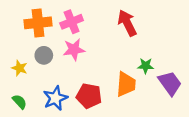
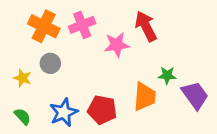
orange cross: (38, 23) -> (44, 26), turned 32
pink star: (74, 50) -> (117, 45), moved

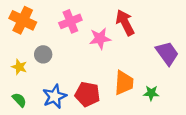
orange cross: (44, 26) -> (23, 20), moved
green star: (167, 75) -> (151, 93), moved
purple trapezoid: (195, 95) -> (167, 53), moved

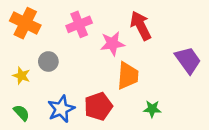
orange trapezoid: (124, 83) -> (128, 76), moved
green star: (151, 93) -> (152, 109), moved
red pentagon: (88, 94) -> (98, 106), turned -30

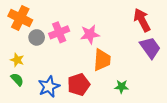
pink cross: (79, 24) -> (59, 32), moved
red arrow: (141, 26) -> (142, 20), moved
gray circle: (48, 62) -> (37, 37), moved
green semicircle: (21, 113) -> (17, 79), moved

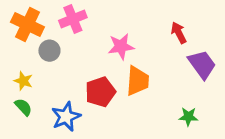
red arrow: (142, 20) -> (179, 33), moved, size x0.7
pink cross: (59, 32) -> (73, 19), moved
red pentagon: (79, 85) -> (100, 92), moved
green star: (122, 87) -> (188, 117), moved

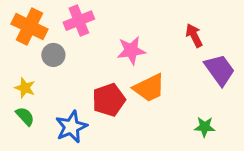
orange trapezoid: (137, 81) -> (149, 88), turned 60

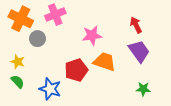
purple trapezoid: (220, 70) -> (139, 51), moved
orange trapezoid: (149, 88) -> (105, 62), turned -135
blue star: (71, 127) -> (50, 89), turned -30

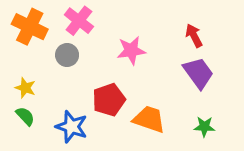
pink cross: (55, 15) -> (79, 21), turned -30
gray circle: (37, 39) -> (67, 55), moved
orange trapezoid: (105, 62) -> (149, 119), moved

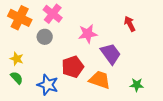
purple trapezoid: (198, 73) -> (111, 54), moved

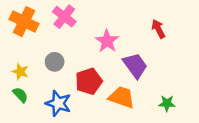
pink star: (88, 34) -> (107, 41), turned -30
gray circle: (45, 37) -> (55, 62), moved

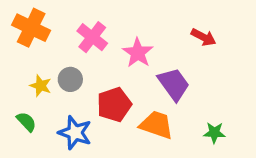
pink cross: (64, 17) -> (92, 37), moved
red arrow: (158, 29) -> (203, 37), turned 144
yellow star: (20, 72) -> (41, 86), moved

